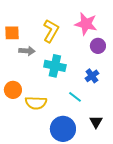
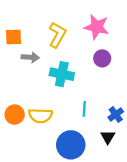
purple circle: (98, 46) -> (102, 58), moved
blue cross: (92, 76) -> (116, 115), moved
orange circle: (13, 90) -> (15, 115), moved
cyan line: (75, 97) -> (84, 109), turned 56

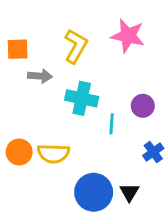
purple circle: (102, 58) -> (143, 106), moved
cyan line: (84, 109) -> (112, 124), moved
black triangle: (108, 137) -> (129, 192), moved

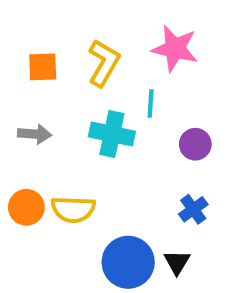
orange square: (18, 49) -> (43, 67), moved
gray arrow: (40, 76) -> (35, 134), moved
cyan line: (112, 124) -> (151, 104), moved
blue cross: (153, 152) -> (193, 209), moved

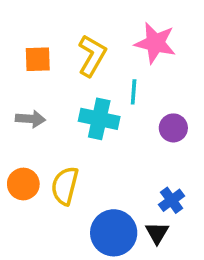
yellow semicircle: (73, 209) -> (65, 186), turned 102
blue cross: (193, 209) -> (172, 200), moved

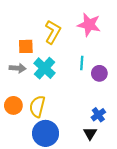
orange square: (38, 59) -> (26, 46), moved
cyan line: (134, 92) -> (82, 63), moved
cyan cross: (99, 119) -> (44, 68), moved, turned 30
blue circle: (114, 233) -> (46, 133), moved

